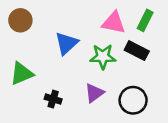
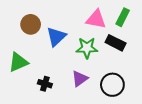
brown circle: (20, 20) -> (31, 24), moved

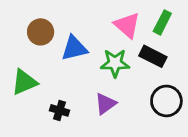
pink triangle: (96, 19) -> (127, 25), turned 30
blue triangle: (56, 37) -> (74, 48), turned 30
black circle: (112, 85) -> (166, 101), moved

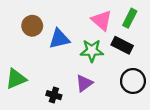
green triangle: (24, 82) -> (16, 79), moved
black cross: (59, 110) -> (54, 95), moved

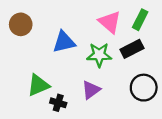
brown circle: (32, 26) -> (21, 24), moved
black rectangle: (122, 45) -> (132, 49), turned -54
green triangle: (16, 79) -> (38, 85), moved

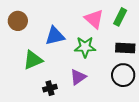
black rectangle: (132, 49) -> (125, 48), moved, turned 30
green triangle: (38, 85) -> (33, 60), moved
black cross: (58, 103) -> (50, 88), turned -32

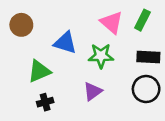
blue triangle: (55, 36) -> (65, 43), turned 30
black cross: (50, 88) -> (45, 102), moved

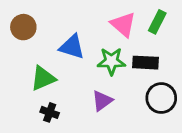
black rectangle: (148, 57) -> (146, 63), moved
black cross: (45, 102) -> (50, 112), turned 35

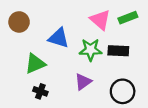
green rectangle: (157, 22) -> (128, 18), turned 42
black circle: (161, 98) -> (123, 91), moved

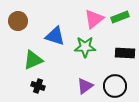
pink triangle: (100, 20) -> (94, 19), turned 40
black rectangle: (118, 51) -> (125, 53), moved
purple triangle: (83, 82) -> (85, 86), moved

